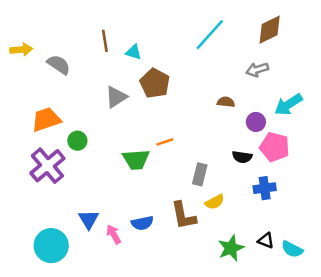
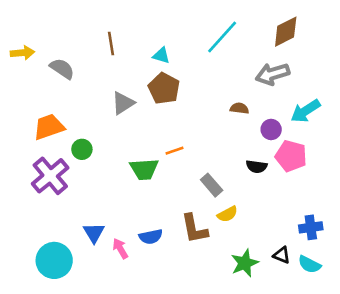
cyan triangle: (134, 52) -> (161, 55), moved
gray arrow: (257, 70) -> (272, 74), size x1.4
gray rectangle: (200, 174) -> (212, 185), turned -55
blue cross: (265, 188) -> (311, 227), moved

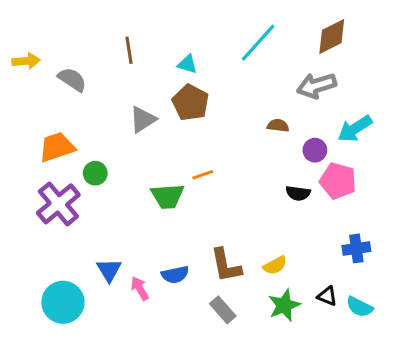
gray rectangle: (212, 185) -> (223, 310), moved
yellow semicircle: (227, 214) -> (275, 265), moved
blue cross: (311, 227) -> (356, 248), moved

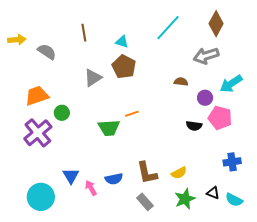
brown diamond: (332, 36) -> (216, 24), turned -35

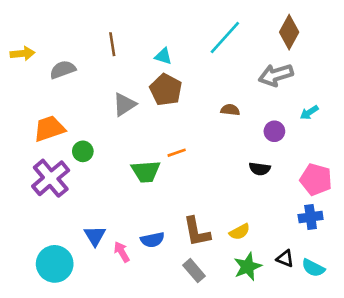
gray semicircle: (47, 52) -> (63, 70), turned -54
brown semicircle: (181, 82) -> (230, 110), moved
cyan arrow: (231, 84) -> (309, 113), size x0.6
pink pentagon: (220, 118) -> (316, 179), moved

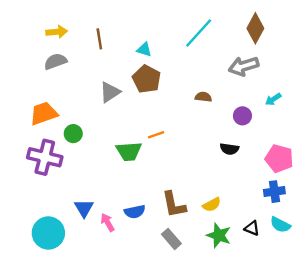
yellow arrow: (23, 54) -> (57, 32), moved
purple cross: (51, 178) -> (45, 157), turned -36
green star: (248, 267) -> (219, 235), turned -30
cyan semicircle: (313, 268) -> (280, 225), moved

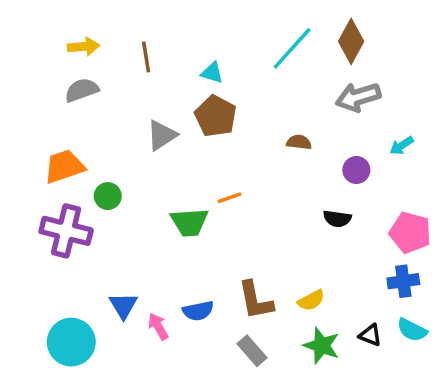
brown diamond: (255, 28) -> (351, 41), moved

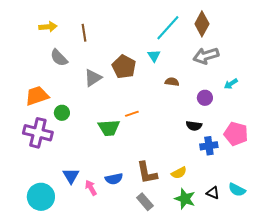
cyan triangle: (212, 73) -> (154, 56), moved, turned 40
gray semicircle: (82, 90) -> (59, 58), moved, turned -114
blue cross: (403, 281) -> (209, 146), moved

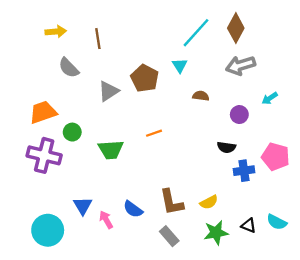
green trapezoid: (109, 128) -> (111, 150), moved
blue semicircle: (114, 179) -> (133, 209), turned 48
green star: (185, 199) -> (216, 233), turned -30

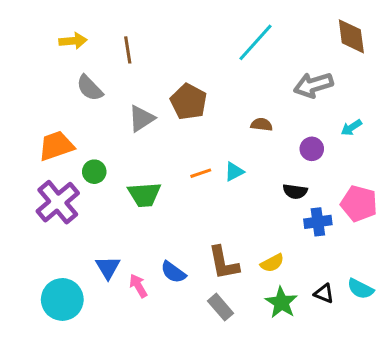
brown diamond: (236, 28) -> (351, 36), moved, turned -36
cyan triangle: (180, 65) -> (234, 172), moved, turned 35
purple cross: (44, 155) -> (58, 202), turned 36
green star: (216, 233) -> (281, 303), turned -30

